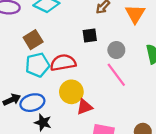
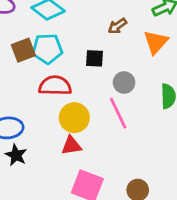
cyan pentagon: (38, 65) -> (47, 49), moved
yellow circle: (71, 92) -> (74, 118), moved

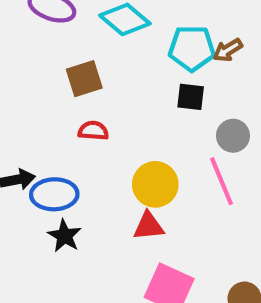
cyan pentagon: (47, 49) -> (192, 48), moved
red semicircle: (55, 86) -> (93, 131), moved, size x0.6

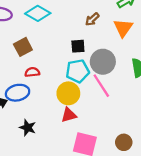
cyan pentagon: (192, 48) -> (78, 71), moved
gray circle: (233, 136) -> (103, 62), size x1.5
blue ellipse: (54, 194) -> (18, 93), moved

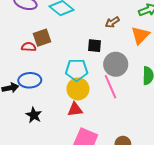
cyan pentagon: (78, 71) -> (77, 70), moved
red semicircle: (32, 72) -> (29, 47), moved

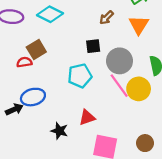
yellow circle: (78, 89) -> (139, 89), moved
black star: (34, 115) -> (59, 131), moved

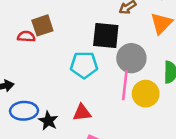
black square: (93, 46) -> (106, 35), size x1.6
pink line: (119, 86) -> (125, 85), turned 30
blue ellipse: (33, 97) -> (24, 111), moved

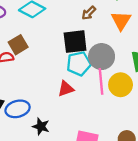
cyan pentagon: (84, 65) -> (79, 64), moved
blue ellipse: (24, 111) -> (18, 109), moved
red triangle: (82, 113) -> (66, 89), moved

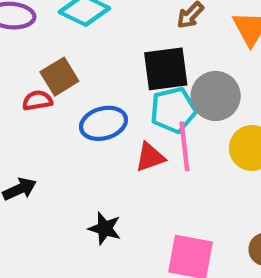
pink line: (101, 81) -> (184, 146), moved
blue ellipse: (18, 109) -> (103, 123), moved

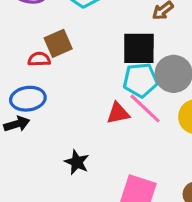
blue ellipse: (103, 123) -> (28, 99), moved
pink line: (184, 146) -> (145, 109), turned -48

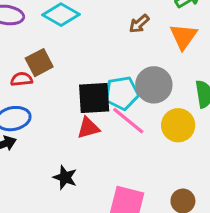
black square: (139, 48) -> (94, 98), moved
red triangle: (118, 113) -> (88, 128), moved

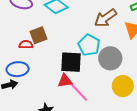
brown arrow: (139, 24) -> (106, 18), size x1.6
cyan pentagon: (122, 93) -> (89, 45), moved, turned 30
pink line: (128, 121) -> (78, 92), moved

